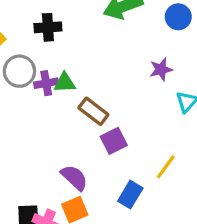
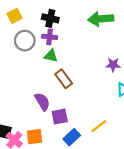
purple cross: (46, 83) -> (50, 37), moved
purple square: (114, 141) -> (60, 117), moved
purple semicircle: (74, 178) -> (42, 102), moved

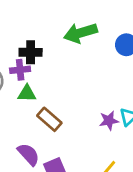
black cross: (50, 18) -> (31, 52), moved
purple star: (113, 65) -> (109, 121), moved

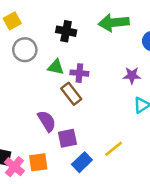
purple cross: (20, 70) -> (79, 73), moved
purple star: (109, 121) -> (132, 75), moved

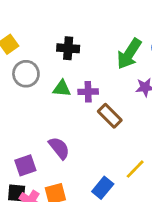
green arrow: (114, 23) -> (129, 54), moved, turned -44
brown rectangle: (71, 94) -> (110, 116), moved
purple square: (67, 138) -> (25, 165), moved

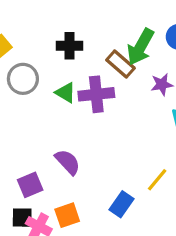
green triangle: (62, 88) -> (66, 93), turned 30
purple cross: (88, 92) -> (96, 94), size x1.5
brown rectangle: (110, 116) -> (120, 64), moved

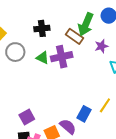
purple semicircle: (68, 162) -> (68, 127), moved
blue rectangle: (121, 204) -> (84, 114), moved

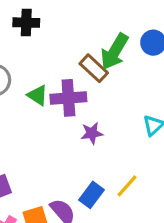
black cross: (42, 28) -> (26, 23), moved
purple star: (101, 46) -> (92, 133), moved

